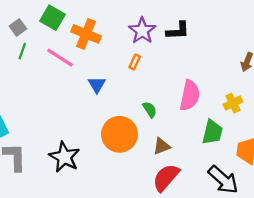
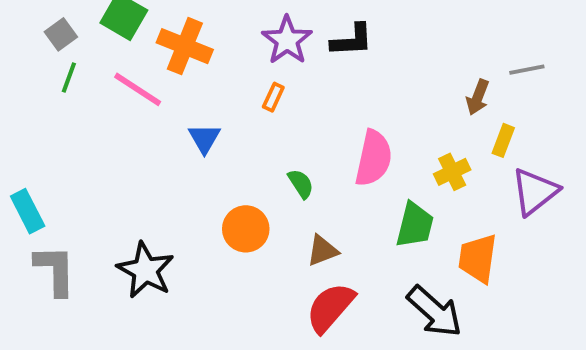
orange circle: (119, 134) -> (246, 229), size x0.7

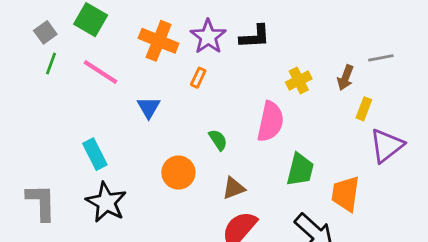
orange cross: (185, 46) -> (159, 41), moved
yellow cross: (452, 172) -> (299, 80), moved
cyan rectangle: (28, 211) -> (95, 154), moved

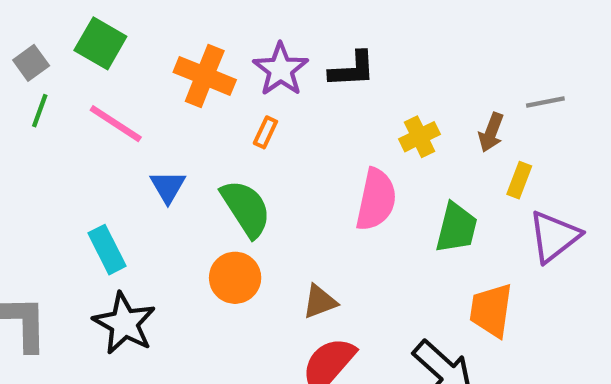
blue triangle: (149, 107) -> (168, 187), moved
green semicircle: (218, 140) -> (246, 208), moved, size x1.8
green trapezoid: (300, 170) -> (456, 228), moved

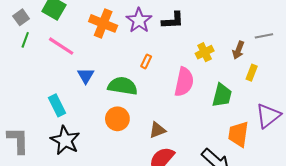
orange rectangle: (265, 132) -> (146, 61), moved
green semicircle: (246, 208) -> (123, 86), turned -48
purple triangle: (554, 237) -> (268, 116), moved

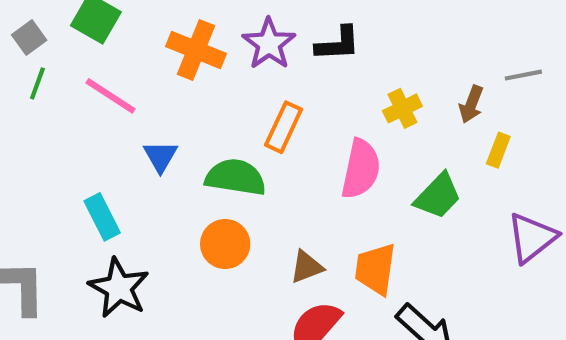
orange rectangle: (146, 61) -> (284, 127), size x1.6
green trapezoid: (222, 95) -> (438, 196), turned 30
orange trapezoid: (238, 134) -> (375, 269), moved

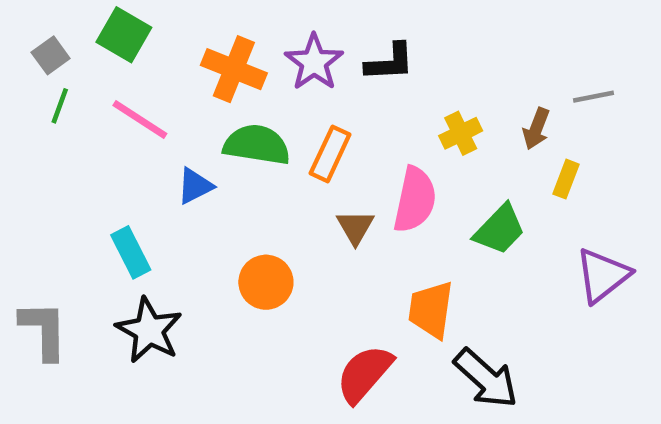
blue triangle: (160, 156) -> (195, 186), turned 33
green semicircle: (236, 177) -> (257, 145), moved
brown triangle: (306, 267) -> (355, 227), moved, turned -39

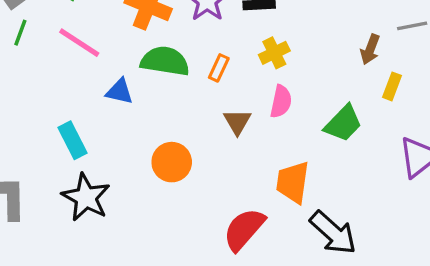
yellow cross: (461, 133) -> (274, 53), moved
orange rectangle: (330, 154) -> (219, 68), size x0.7
blue triangle: (195, 186) -> (120, 91), turned 40
pink semicircle: (415, 200) -> (281, 102), size x0.7

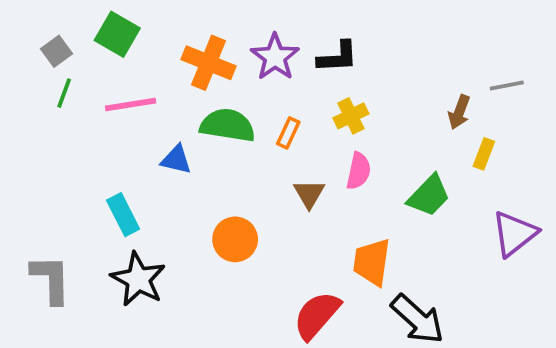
pink line: (79, 43) -> (131, 104), turned -42

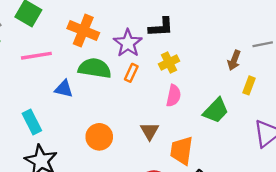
purple star: (275, 57) -> (128, 43), moved
brown triangle: (309, 194) -> (150, 131), moved

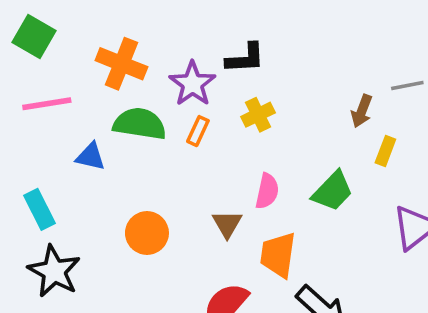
pink semicircle: (174, 96) -> (267, 191), moved

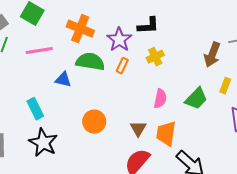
brown arrow: (362, 111) -> (212, 55), size x1.4
yellow rectangle: (385, 151) -> (225, 86), moved
brown triangle: (227, 224) -> (138, 129), moved

